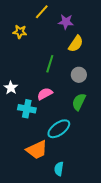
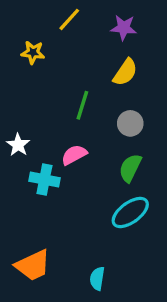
purple star: (66, 22) -> (124, 28), moved
cyan ellipse: (59, 129) -> (130, 212), moved
orange trapezoid: (37, 150) -> (33, 265), moved

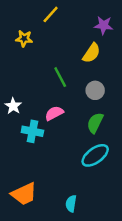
purple star: (124, 28) -> (104, 25), moved
green line: (82, 105) -> (60, 77), turned -45

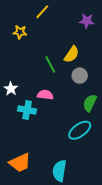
yellow semicircle: (92, 53) -> (72, 54), moved
pink semicircle: (54, 113) -> (45, 95), turned 35
green semicircle: (95, 123) -> (90, 103), moved
cyan semicircle: (71, 204) -> (59, 171), size x1.5

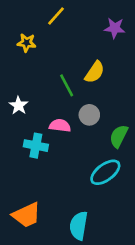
gray circle: (80, 76) -> (89, 115), moved
white star: (11, 89) -> (19, 105), moved

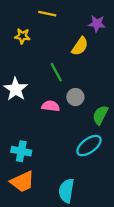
yellow line: (56, 16) -> (47, 14), turned 60
yellow semicircle: (95, 72) -> (80, 46), moved
white star: (19, 105) -> (16, 89), size x1.5
cyan cross: (36, 146) -> (21, 151), moved

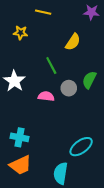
purple star: (97, 24) -> (91, 12), moved
green semicircle: (100, 115) -> (89, 80), moved
cyan ellipse: (89, 146) -> (81, 147), moved

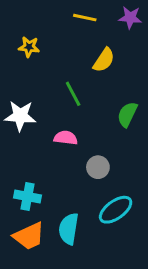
yellow line: (43, 12) -> (85, 18), moved
white star: (14, 81) -> (20, 116), turned -30
gray circle: (69, 88) -> (98, 167), moved
cyan semicircle: (61, 173) -> (69, 229), moved

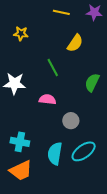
cyan semicircle: (69, 229) -> (55, 154), moved

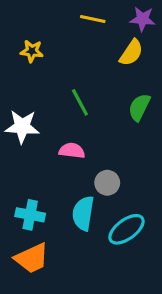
yellow semicircle: (75, 43) -> (131, 53), moved
green semicircle: (92, 82) -> (139, 107), moved
cyan semicircle: (55, 154) -> (83, 213), moved

